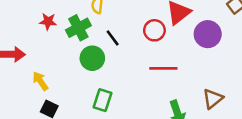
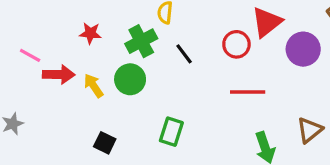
red star: (48, 21) -> (90, 33), moved
green circle: (92, 58) -> (130, 79), moved
yellow arrow: (40, 81) -> (94, 86), moved

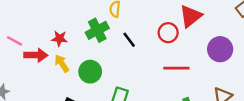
red star: (90, 33) -> (59, 39), moved
purple circle: (303, 49) -> (220, 49), moved
green circle: (130, 79) -> (90, 72), moved

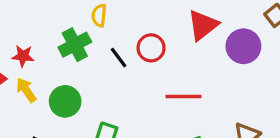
red circle: (168, 33) -> (151, 48), moved
purple circle: (220, 49) -> (243, 46), moved

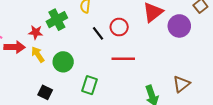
green cross: (75, 45) -> (57, 20), moved
red line: (183, 96) -> (123, 59), moved

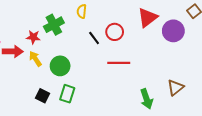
green rectangle: (90, 85) -> (67, 94), moved

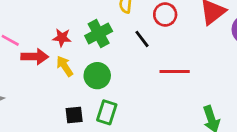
green cross: (54, 25) -> (99, 34), moved
red circle: (115, 32) -> (165, 15), moved
black square: (43, 96) -> (74, 115), turned -32

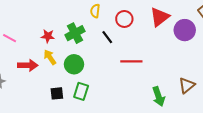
red arrow: (35, 57) -> (28, 65), moved

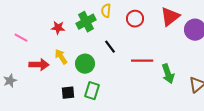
green cross: (75, 33) -> (86, 22), moved
red star: (48, 36) -> (58, 28), moved
black line: (107, 37) -> (110, 47), moved
green arrow: (159, 96) -> (168, 74), moved

